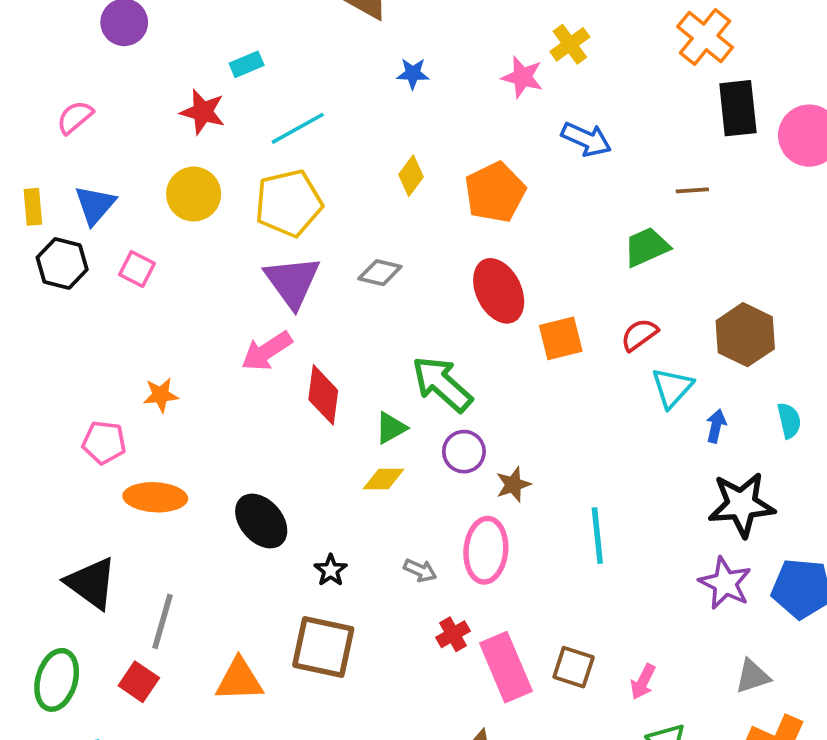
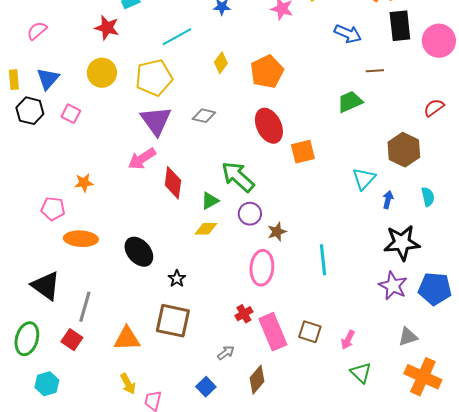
cyan line: (298, 128) -> (177, 37), moved
blue arrow: (586, 139) -> (348, 34), moved
red semicircle: (639, 335) -> (434, 108), moved
gray arrow: (420, 570) -> (226, 353), moved, turned -60

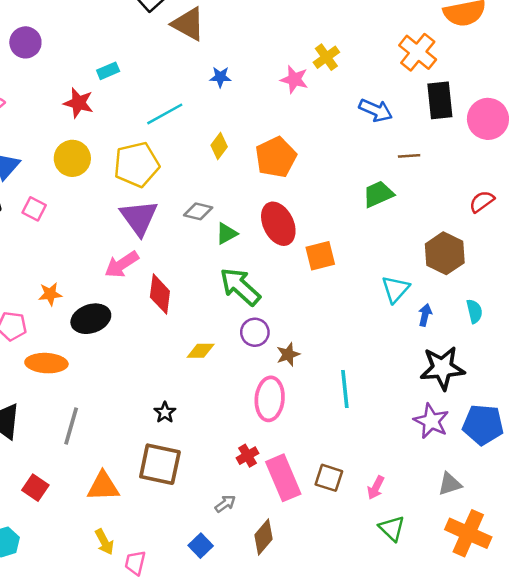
green triangle: (210, 201) -> (226, 234), moved
black ellipse: (139, 252) -> (91, 319), moved, turned -68
gray line: (85, 307) -> (71, 426), moved

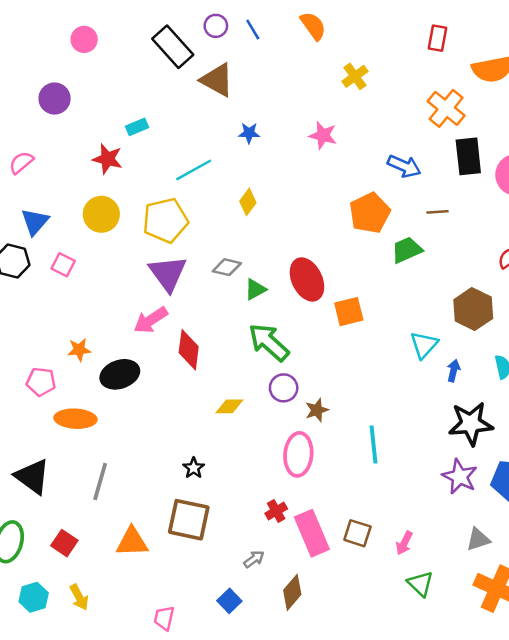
yellow cross: (326, 57) -> (355, 76), moved
orange pentagon: (276, 157) -> (370, 213), moved
yellow arrow: (104, 542) -> (79, 597), moved

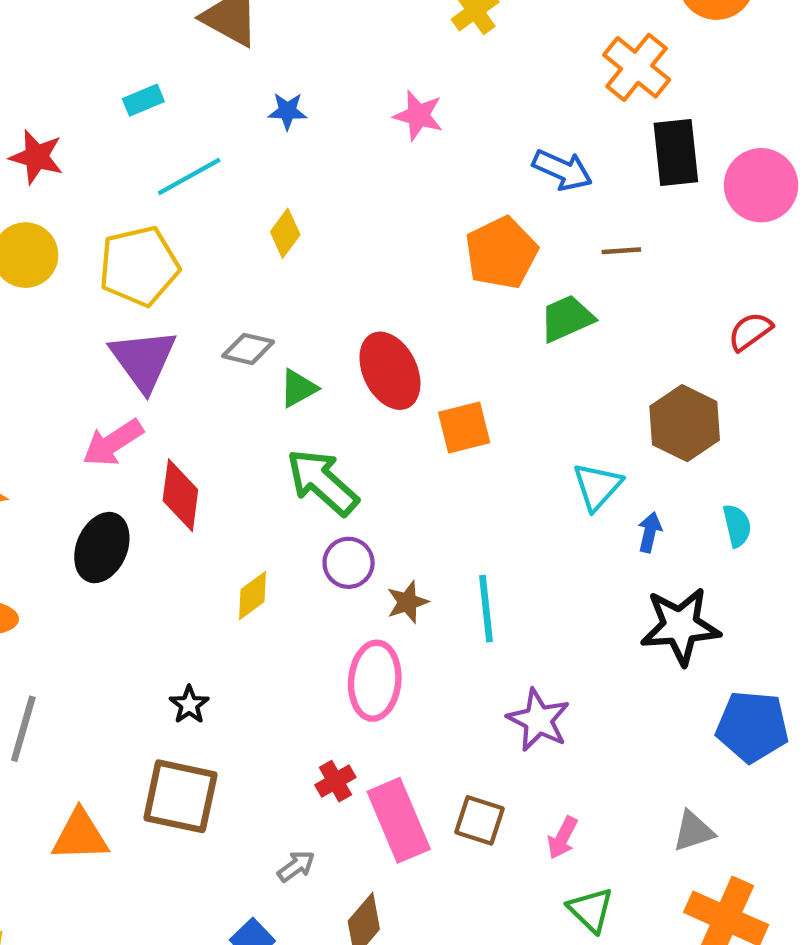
cyan rectangle: (137, 127) -> (143, 100), moved
black ellipse: (120, 374) -> (102, 548), moved, turned -48
yellow diamond: (229, 406) -> (252, 596), turned -36
cyan line: (373, 445) -> (486, 609), moved
purple star: (460, 477) -> (538, 720), moved

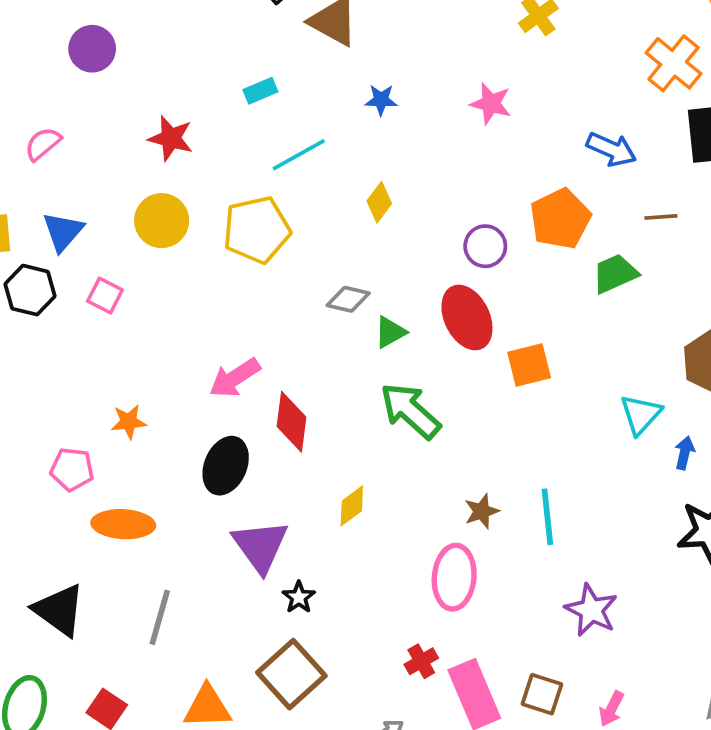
purple triangle: (143, 360) -> (260, 546), moved
purple circle: (349, 563) -> (485, 246), moved
brown square: (180, 796) -> (291, 674), turned 36

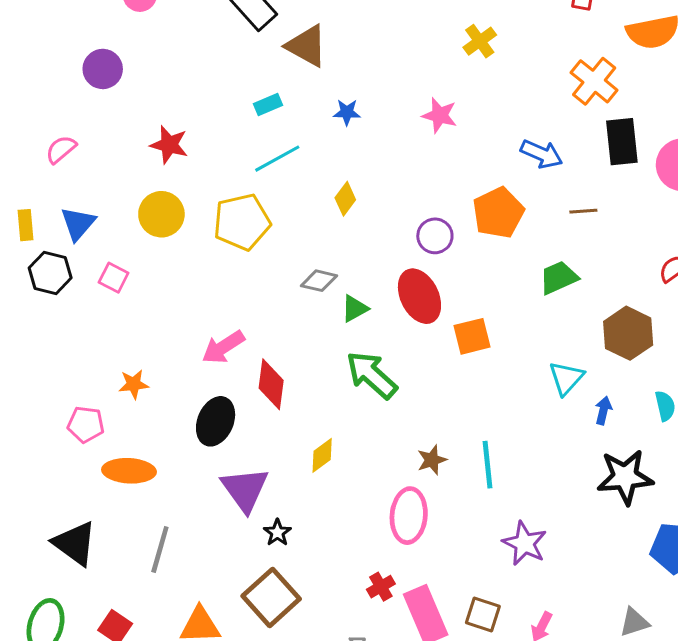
cyan rectangle: (260, 91) -> (268, 105), moved
green trapezoid: (615, 274) -> (559, 278), moved

